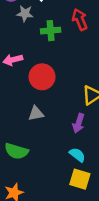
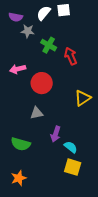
red arrow: (80, 20) -> (71, 56), moved
green cross: (51, 31) -> (49, 45), turned 35
purple arrow: (79, 123) -> (56, 134), moved

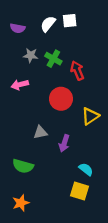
gray star: (28, 31) -> (31, 55), moved
red circle: (42, 83) -> (61, 99), moved
purple arrow: (56, 134) -> (64, 143), moved
cyan semicircle: (71, 147) -> (86, 169), moved

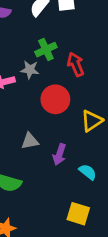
gray star: (31, 55) -> (30, 70), moved
green cross: (53, 59) -> (46, 50), turned 35
cyan semicircle: (86, 169) -> (88, 172), moved

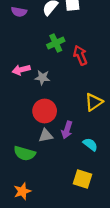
gray star: (30, 70) -> (42, 78), moved
red circle: (55, 99) -> (45, 111), moved
gray triangle: (30, 141) -> (46, 136), moved

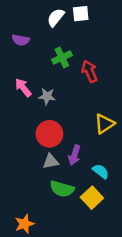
purple semicircle: (19, 12) -> (21, 40), moved
pink arrow: (21, 70) -> (23, 88), turned 66
green semicircle: (25, 153) -> (62, 189), moved
yellow square: (83, 179) -> (92, 198), moved, turned 30

